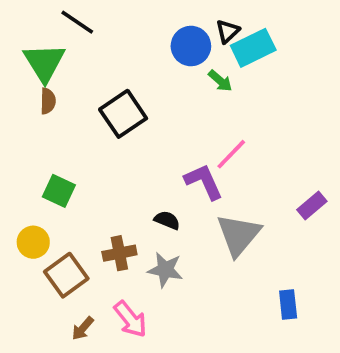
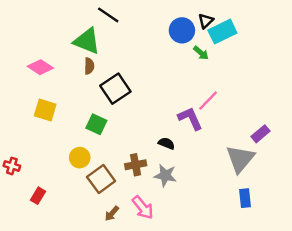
green triangle: (44, 63) -> (87, 41), turned -36
black square: (123, 114) -> (115, 89), moved
gray triangle: (239, 235) -> (240, 159), moved

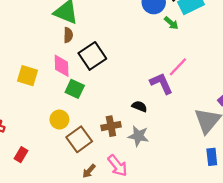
pink diamond: (40, 67) -> (62, 66), moved, turned 55

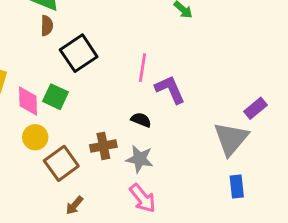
pink diamond: (62, 66) -> (28, 101), moved
pink line: (178, 67) -> (143, 68), moved, turned -35
pink arrow: (118, 166) -> (143, 198), moved

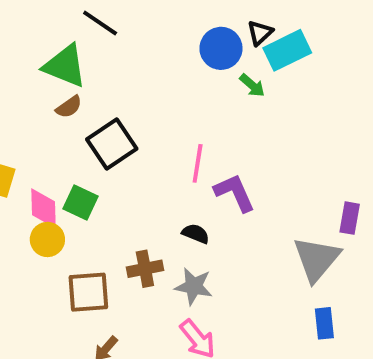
brown semicircle: (47, 26) -> (69, 107), turned 54
purple rectangle: (256, 108) -> (350, 218), turned -40
yellow circle: (35, 137) -> (47, 239), moved
brown square: (61, 163) -> (88, 292), turned 32

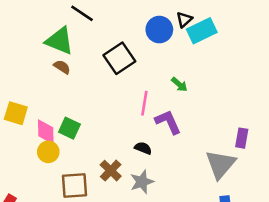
green arrow: (252, 85) -> (179, 84), moved
brown semicircle: (69, 107) -> (62, 67), turned -112
black square: (112, 144) -> (119, 58), moved
brown cross: (145, 269) -> (111, 171), turned -35
gray star: (194, 286) -> (142, 182), turned -30

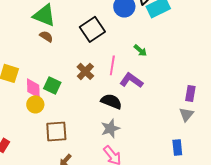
purple L-shape: (168, 122) -> (131, 80), turned -30
black semicircle: (143, 148) -> (111, 101), size x1.5
gray triangle: (220, 164) -> (186, 114), moved, size x0.6
brown cross: (111, 171) -> (85, 71), moved

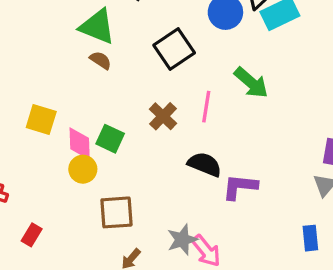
green arrow: (140, 50) -> (251, 83), size x1.6
purple L-shape: (131, 80) -> (240, 187), moved, turned -30
gray star: (110, 128) -> (182, 240), moved

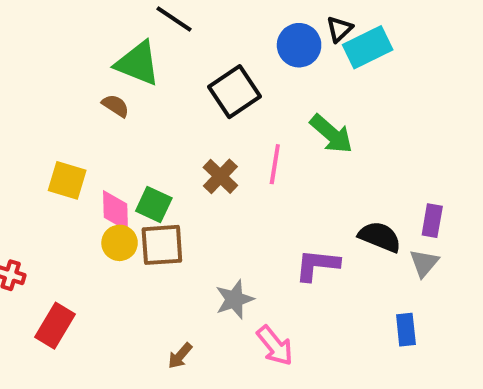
brown semicircle: (100, 60) -> (115, 106), moved
black semicircle: (205, 164) -> (380, 237), moved
brown square: (116, 212) -> (162, 245), moved
red rectangle: (32, 235) -> (55, 326), size x1.5
gray star: (182, 240) -> (235, 299), moved

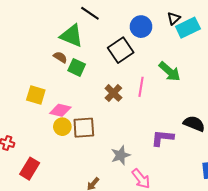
blue circle: (299, 45) -> (141, 27), moved
green square: (154, 205) -> (77, 67), moved
pink diamond: (115, 211) -> (60, 110), turned -75

